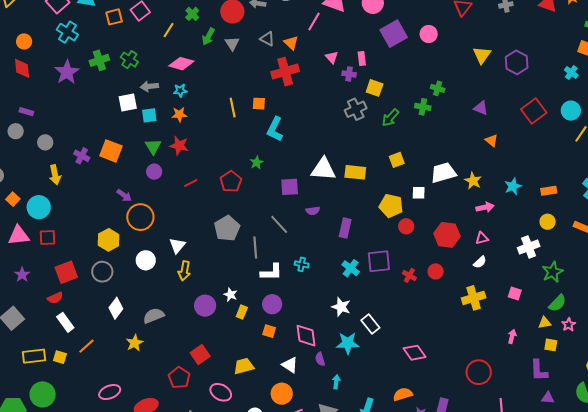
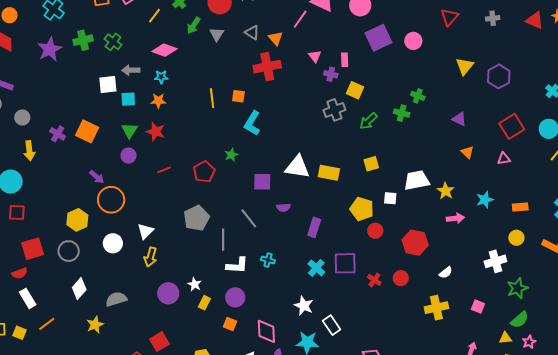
pink triangle: (482, 238) -> (504, 159), moved

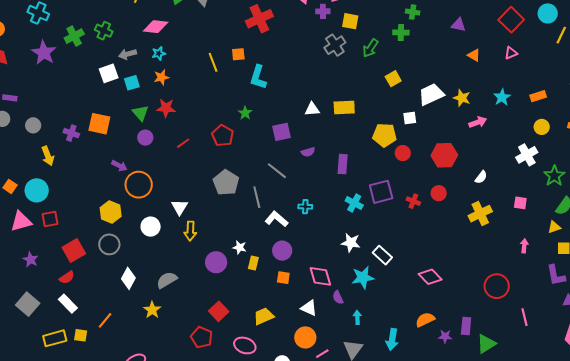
yellow square: (371, 164) -> (393, 79), moved
white triangle: (297, 167) -> (312, 109), size x0.6
white L-shape: (237, 265) -> (277, 219), turned -130
white rectangle: (28, 298) -> (68, 304), moved

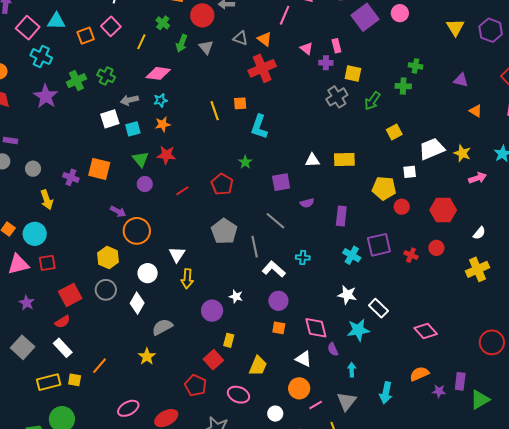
yellow rectangle: (253, 263) -> (229, 340), moved
white diamond: (128, 278) -> (137, 303), moved
yellow trapezoid: (264, 316) -> (258, 366), turned 135

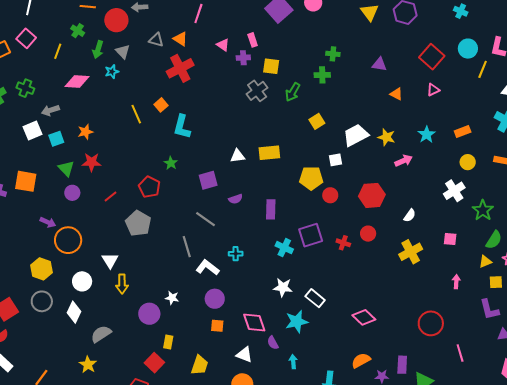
cyan star: (161, 100) -> (112, 72), moved
orange square: (240, 103) -> (161, 105), turned -32
gray pentagon: (224, 231) -> (138, 223), moved

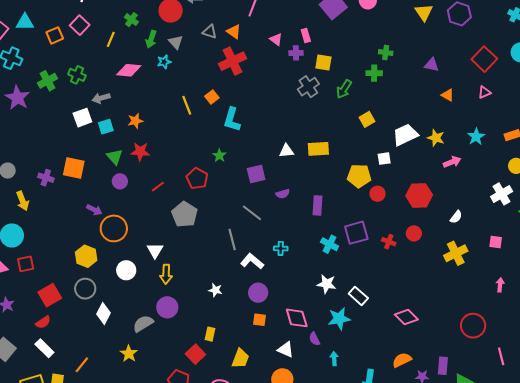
white diamond: (74, 312) -> (104, 313), moved
purple circle: (149, 314) -> (167, 307), moved

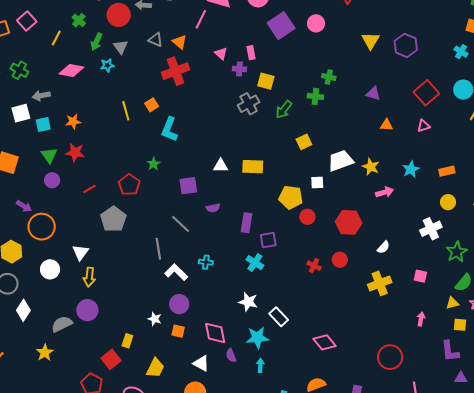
orange triangle: (448, 95) -> (386, 125), turned -32
purple square: (356, 233) -> (268, 240), moved, size x0.7
white star: (215, 290) -> (155, 319), moved
cyan arrow: (334, 359) -> (260, 365), moved

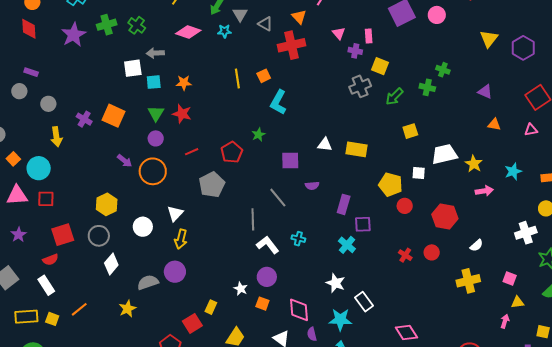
gray triangle: (155, 40) -> (265, 24), moved
orange circle: (42, 227) -> (153, 171), moved
yellow triangle: (452, 303) -> (518, 302), moved

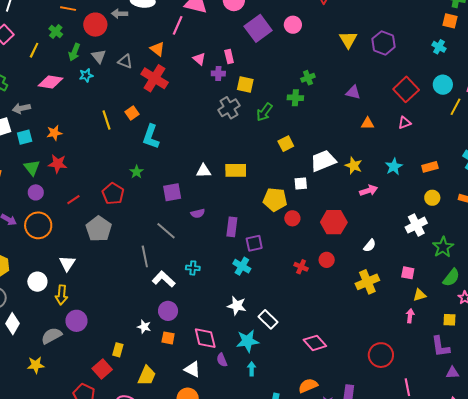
red cross: (292, 45) -> (155, 78), turned -36
green cross: (443, 70) -> (308, 78), turned -32
yellow arrow: (181, 239) -> (62, 295), moved
yellow star: (127, 309) -> (36, 365), turned 30

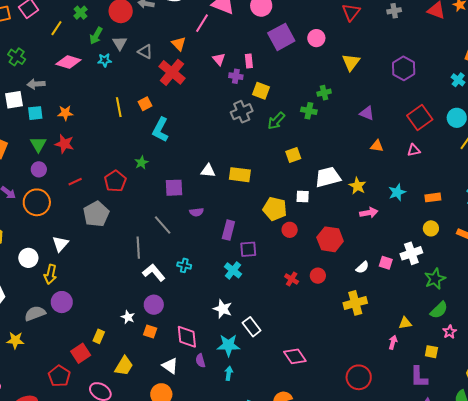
yellow triangle: (348, 40) -> (351, 62), moved
pink square: (408, 273) -> (386, 263), moved

